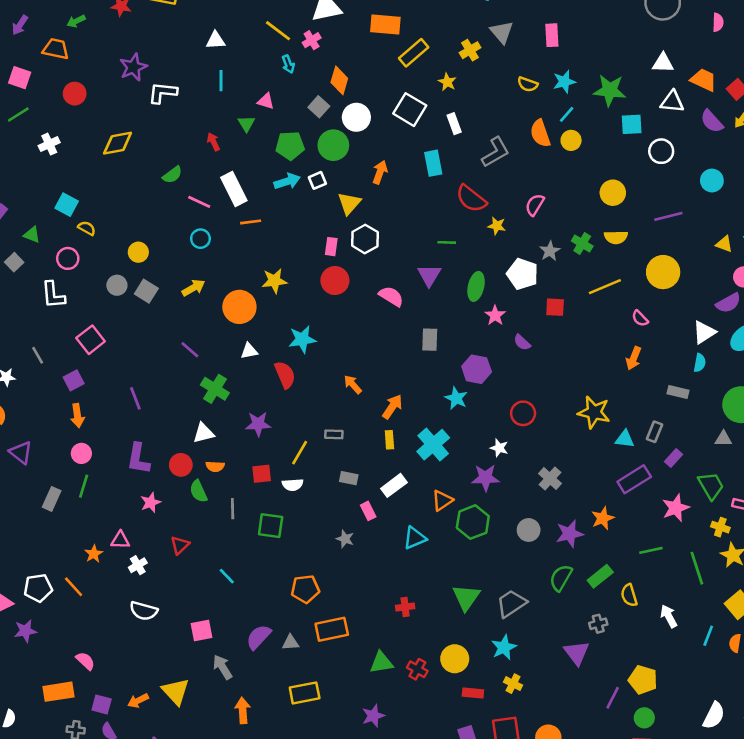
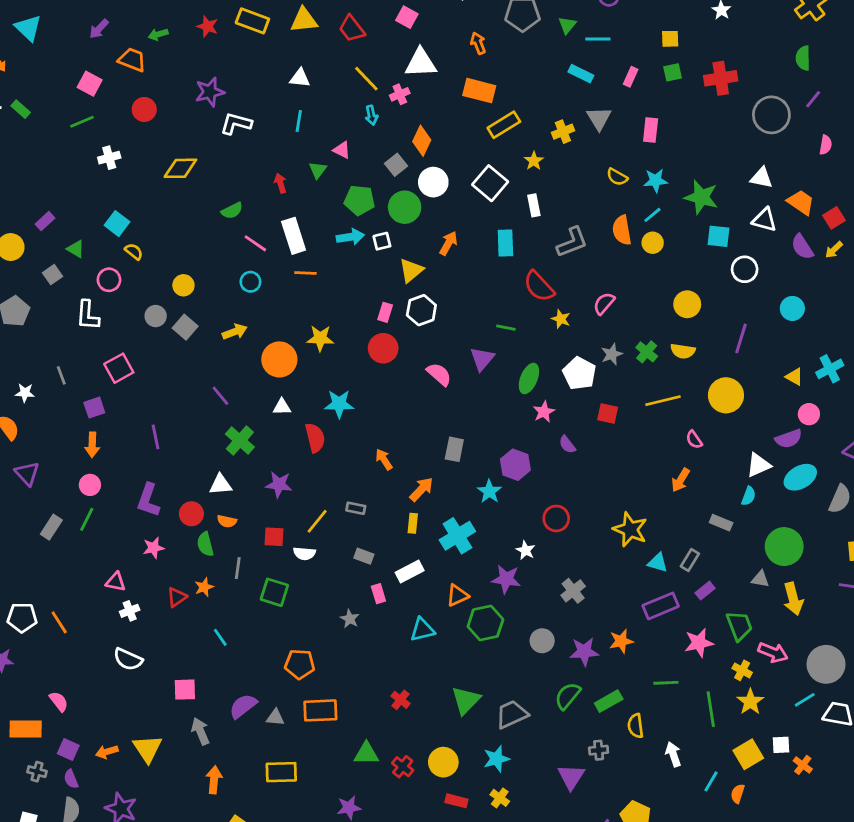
purple line: (668, 216) -> (741, 338), turned -68
gray rectangle: (430, 340) -> (454, 449), moved
orange star: (94, 554) -> (204, 587), moved
red cross: (405, 607) -> (401, 700), turned 36

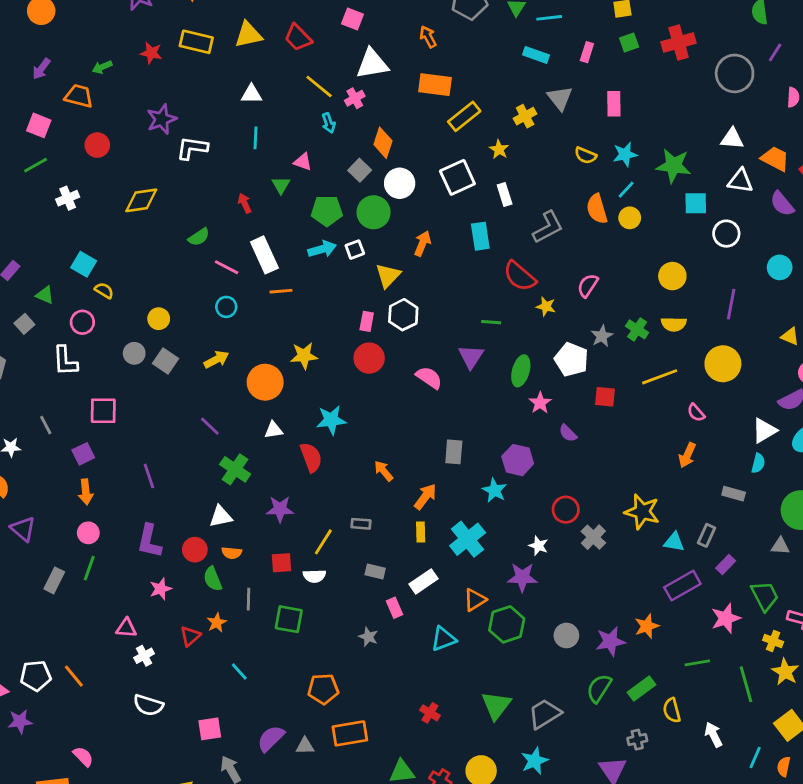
white square: (490, 183) -> (457, 177), turned 32
pink square: (119, 368) -> (103, 411), turned 36
gray cross: (573, 591) -> (593, 537), moved

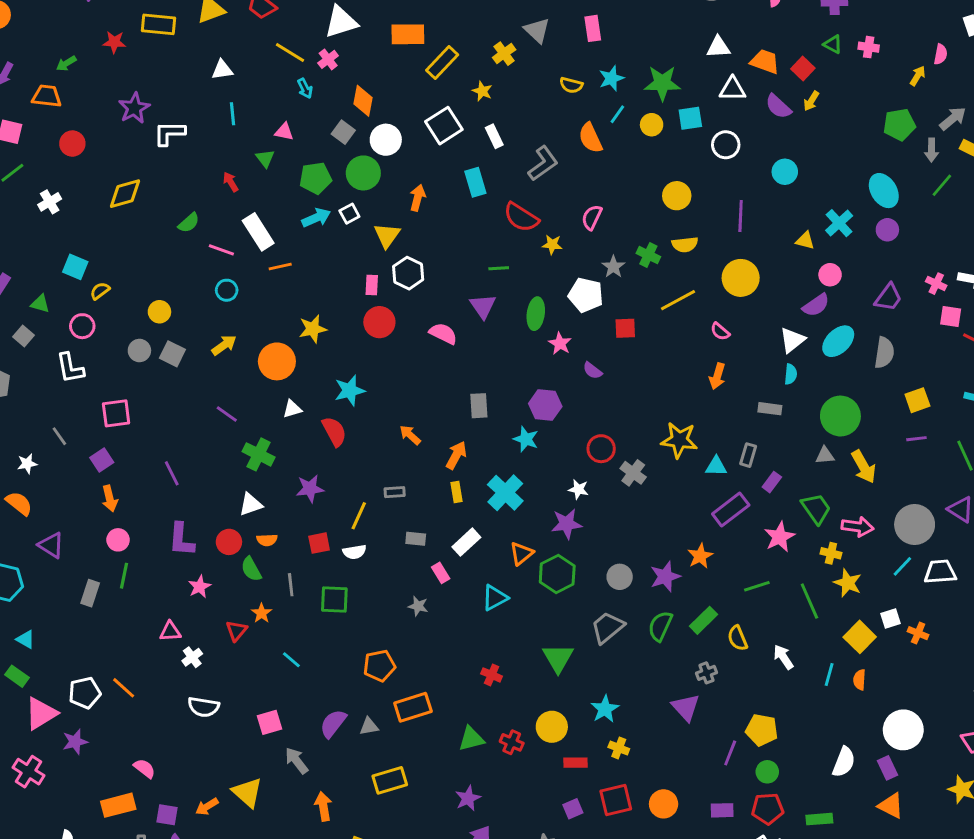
yellow circle: (630, 218) -> (652, 125), moved
yellow semicircle: (104, 291) -> (100, 291), turned -60
gray trapezoid: (545, 714) -> (607, 628), moved

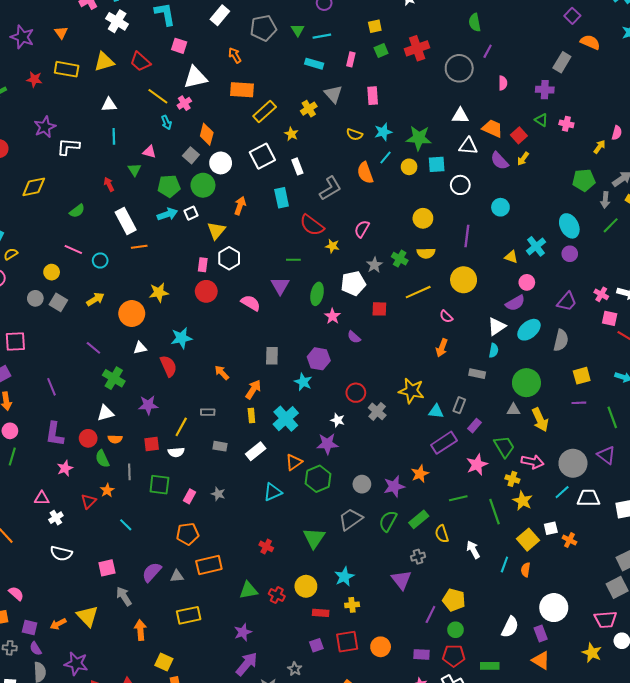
pink line: (221, 250) -> (73, 249), moved
white pentagon: (586, 295) -> (353, 283), turned -30
pink rectangle: (441, 573) -> (189, 496), moved, turned 56
yellow cross: (619, 748) -> (352, 605), turned -32

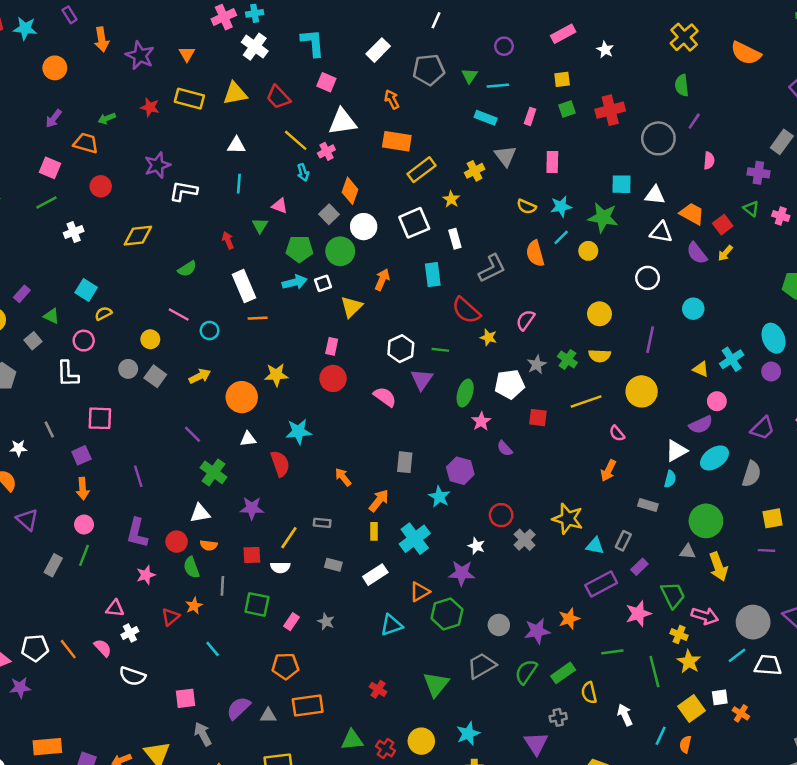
cyan square: (437, 164) -> (621, 184), moved
white hexagon: (229, 258) -> (401, 349), moved
pink semicircle: (16, 594) -> (103, 648), moved

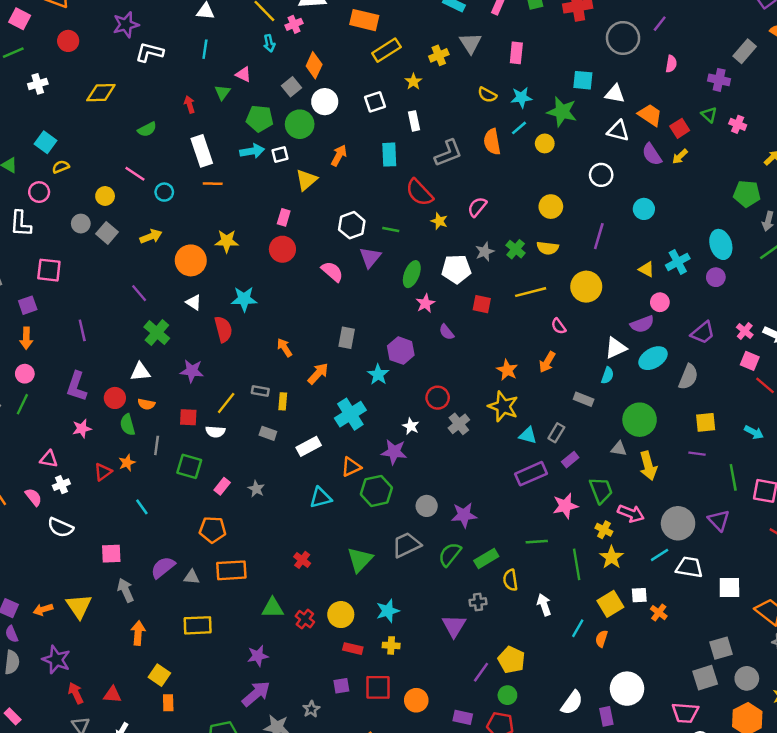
white square: (414, 223) -> (375, 102), size x0.7
white triangle: (248, 439) -> (194, 302), turned 35
yellow rectangle: (374, 531) -> (283, 401), moved
orange star: (569, 619) -> (507, 370), moved, turned -30

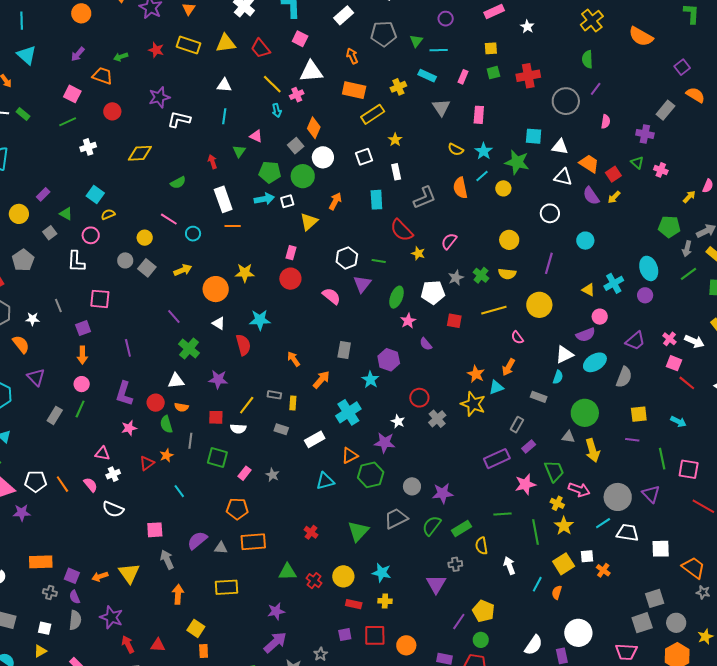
yellow cross: (439, 55) -> (398, 87), moved
cyan star: (521, 97) -> (484, 151), turned -30
cyan triangle: (528, 435) -> (496, 387), moved, turned -35
cyan star: (388, 611) -> (382, 573), turned 30

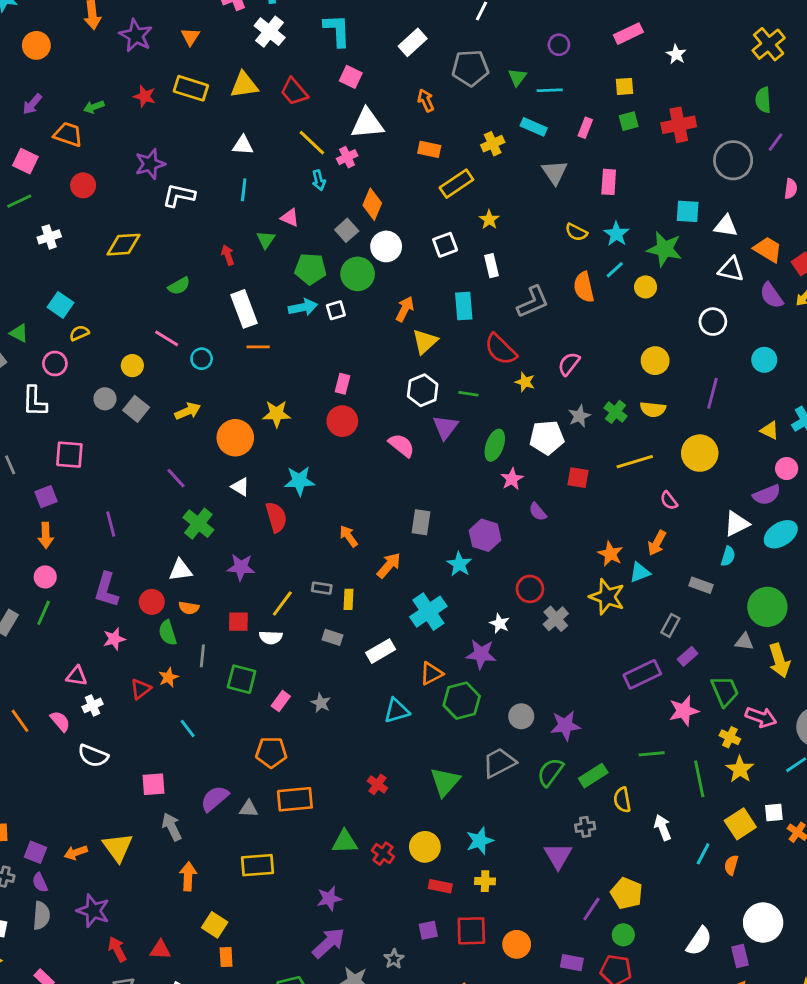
orange rectangle: (354, 90) -> (429, 149), size x0.7
yellow triangle: (309, 222) -> (425, 342), moved
cyan star: (382, 573) -> (480, 841), turned -30

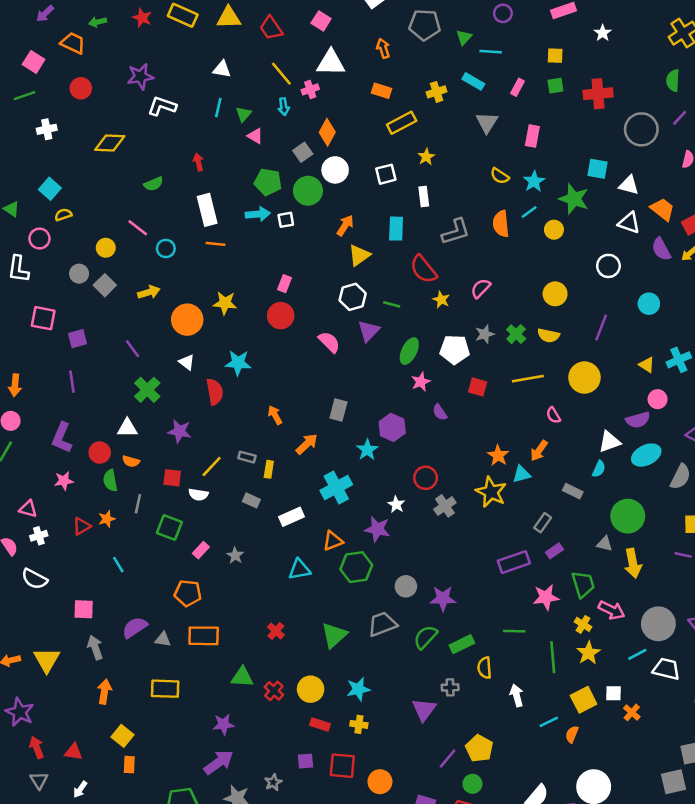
green triangle: (266, 240) -> (244, 114), moved
purple square: (46, 497) -> (78, 339), moved
cyan line: (703, 854) -> (549, 722), turned 30

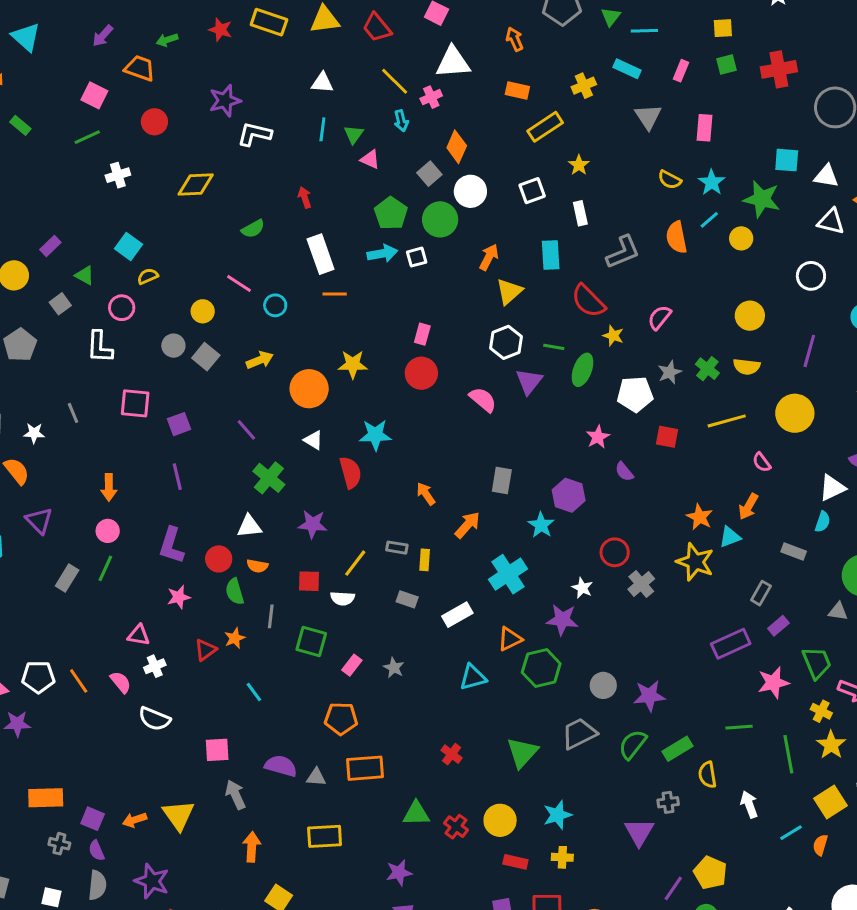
green pentagon: (268, 182) -> (391, 213), turned 30
green ellipse: (409, 351) -> (582, 370), moved
purple semicircle: (135, 627) -> (281, 766), turned 55

